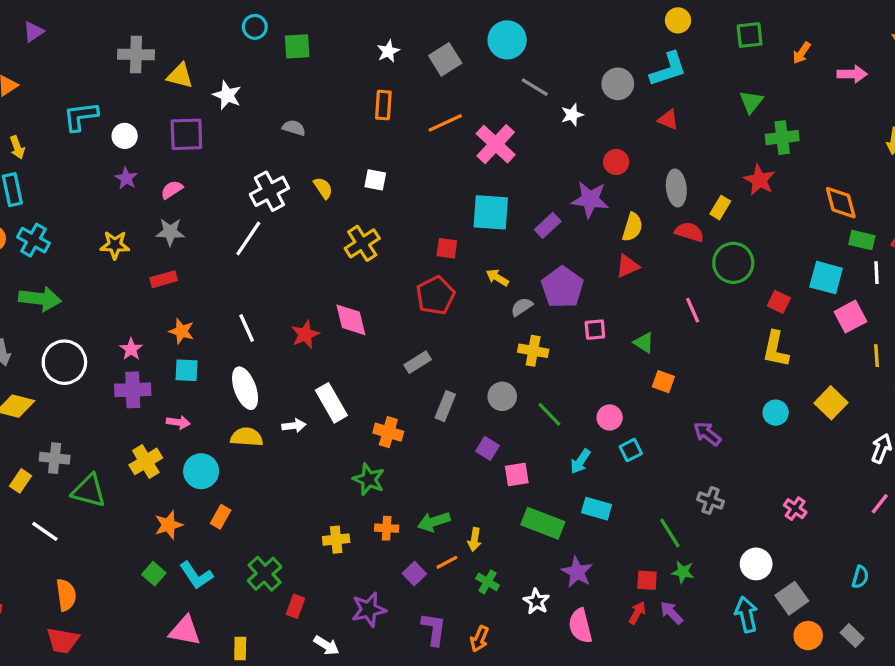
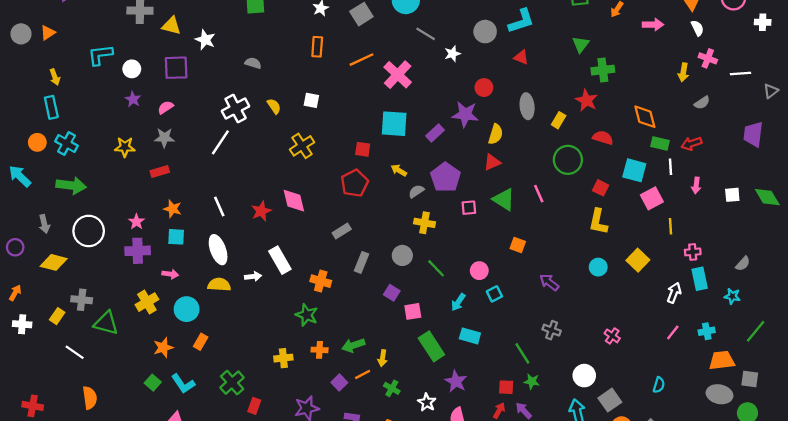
red semicircle: (689, 232) -> (603, 138), moved
green triangle: (644, 343) -> (504, 199), moved, size x1.5
green rectangle: (543, 523) -> (431, 346), turned 36

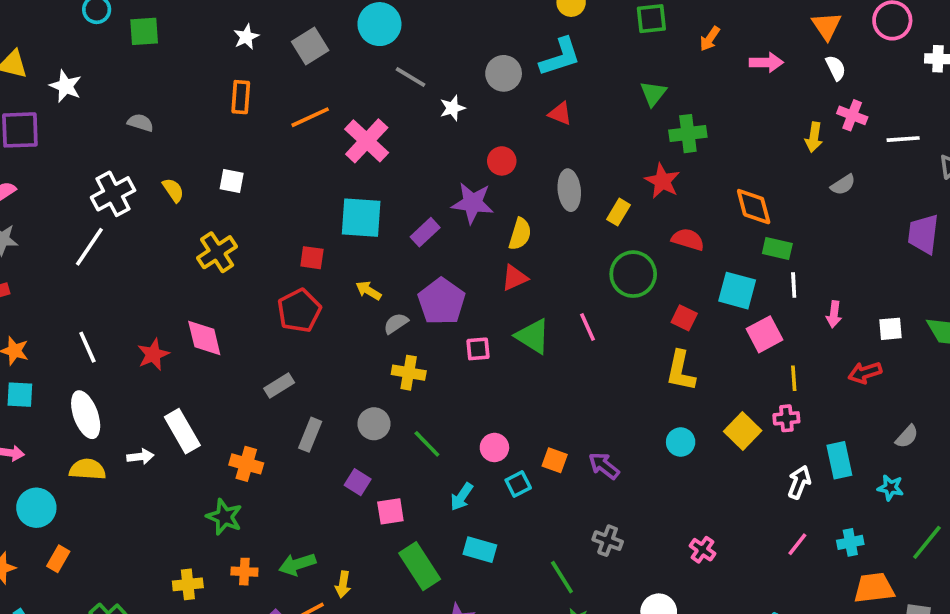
red arrow: (691, 144) -> (865, 373), moved
orange square: (518, 245) -> (555, 460), moved
pink cross: (693, 252) -> (786, 418), moved

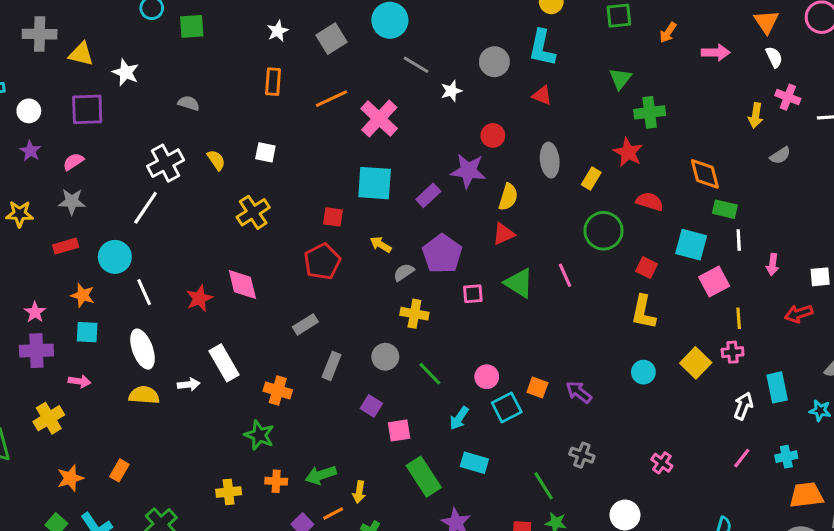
cyan L-shape: (560, 57) -> (542, 48), turned 120
cyan square: (518, 484) -> (507, 407), size x1.4
cyan circle: (36, 508) -> (115, 257), moved

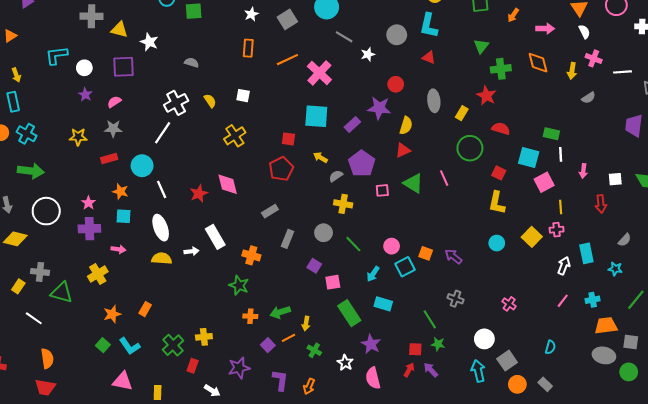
orange diamond: (705, 174) -> (538, 63), moved
red arrow: (799, 314) -> (601, 204), turned -78
yellow cross: (229, 492) -> (204, 337), moved

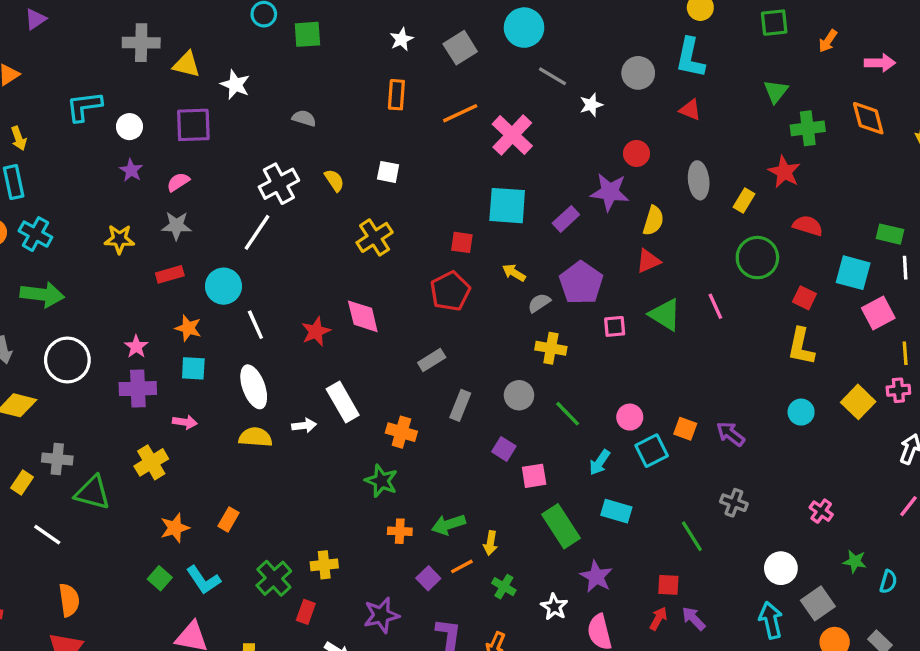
green star: (438, 344) -> (855, 561), moved

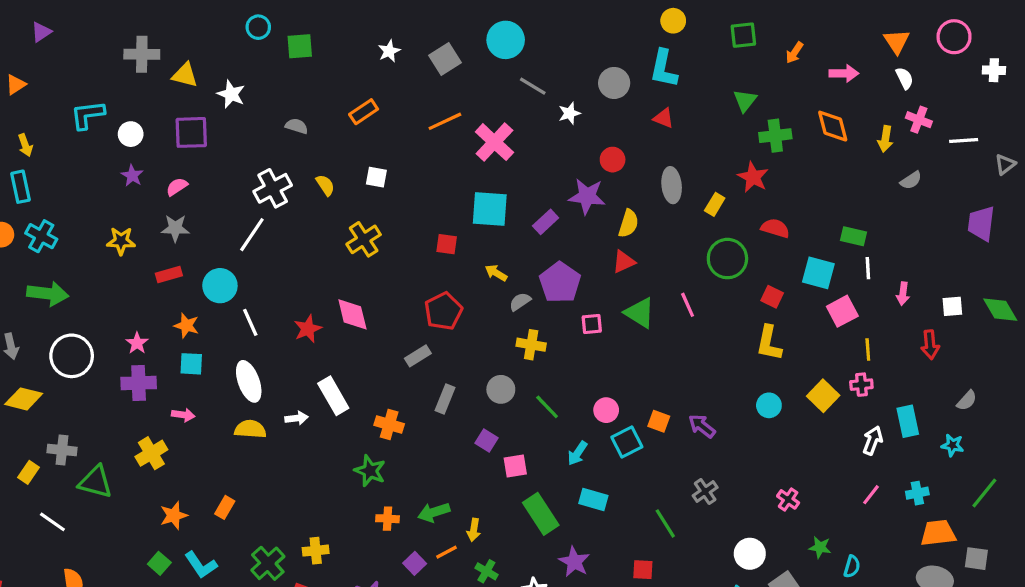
orange rectangle: (396, 95) -> (364, 112), moved, turned 52
red pentagon: (450, 291) -> (443, 311), moved
gray cross: (734, 503) -> (705, 492), turned 35

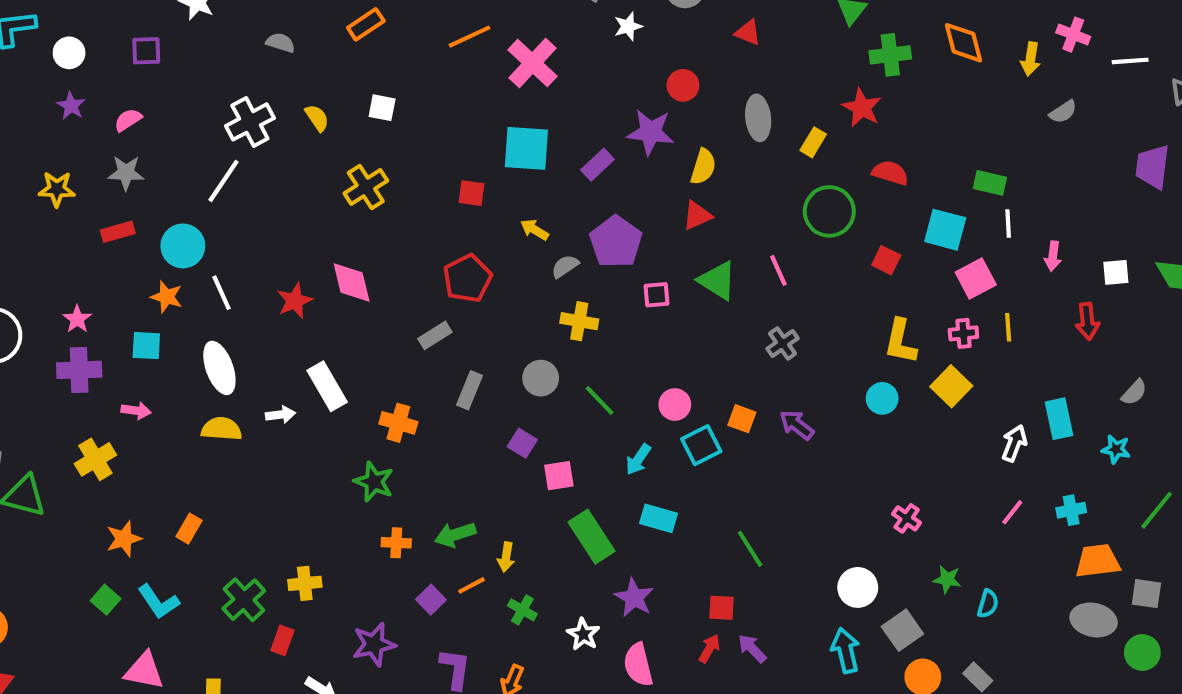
purple square: (191, 132) -> (146, 51), size x0.7
orange star: (186, 326) -> (167, 297), moved
yellow L-shape: (769, 343) -> (900, 341), moved
pink cross: (861, 385) -> (963, 333), moved
gray cross: (705, 492) -> (783, 344), moved

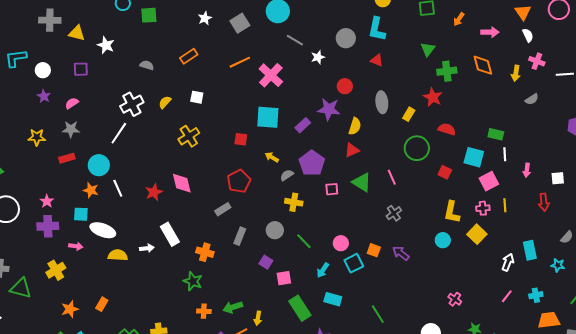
yellow semicircle: (317, 118) -> (165, 102), turned -104
white ellipse: (219, 368) -> (103, 230), moved, turned -50

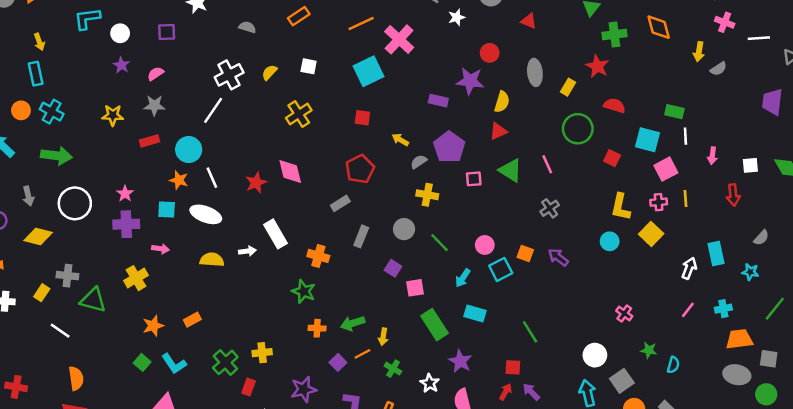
yellow arrow: (516, 73) -> (699, 52), moved
cyan square: (268, 117) -> (369, 71), moved, turned -30
purple rectangle: (303, 125) -> (438, 101), turned 56
white ellipse: (103, 230) -> (206, 214), moved
orange rectangle: (102, 304) -> (192, 320), turned 32

